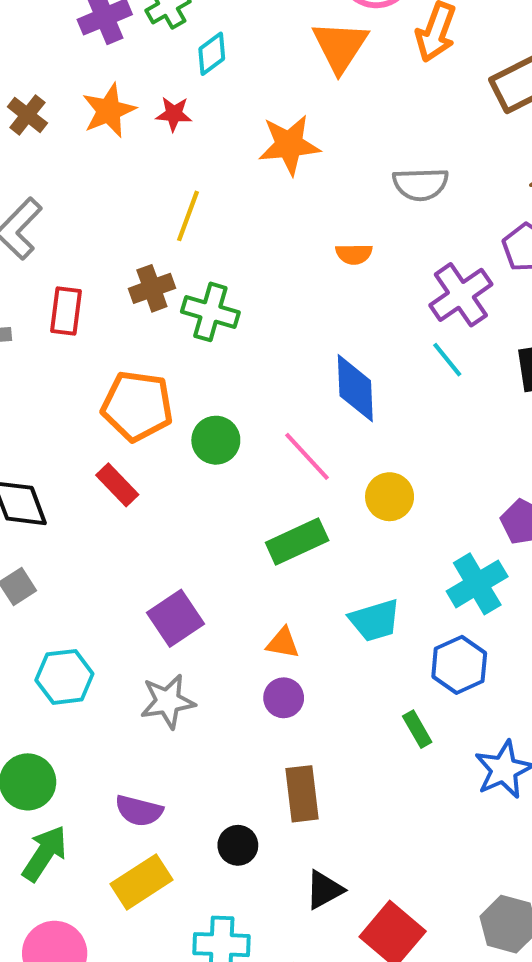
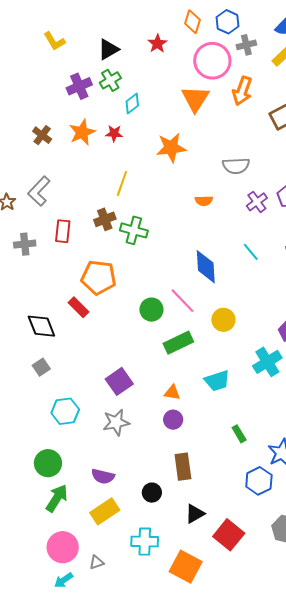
purple cross: (461, 295) -> (257, 202), moved, size x0.7
green circle: (216, 440) -> (151, 310), moved
red rectangle: (117, 485) -> (79, 307), moved
blue hexagon: (459, 665) -> (259, 481), moved

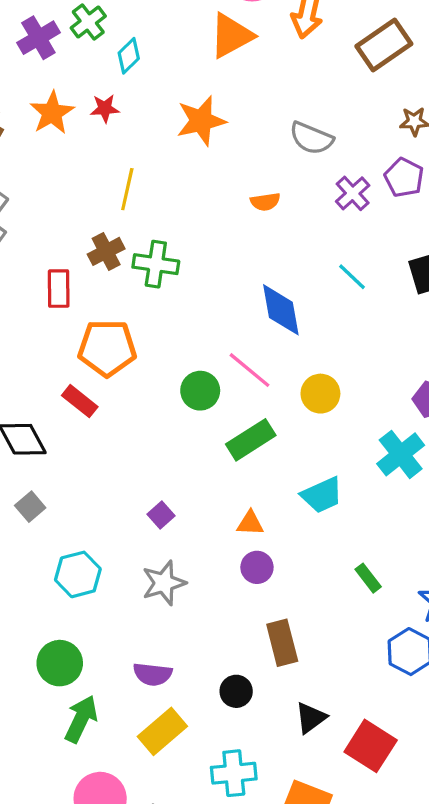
orange triangle: (195, 99) -> (231, 36), turned 36
gray semicircle: (236, 166) -> (311, 138), turned 32
red rectangle: (63, 231) -> (59, 289), moved
purple square: (119, 381) -> (161, 515), size x0.6

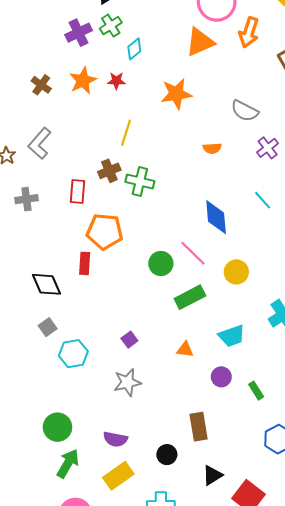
red rectangle: (80, 401) -> (85, 263), turned 50
purple circle: (257, 567) -> (221, 377), moved
cyan hexagon: (78, 574) -> (73, 354), moved

